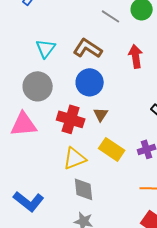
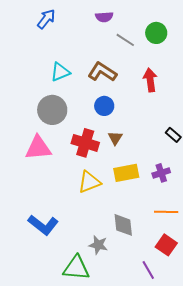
cyan triangle: (46, 48) -> (60, 72), turned 30
blue circle: (90, 82) -> (104, 106), size x0.7
yellow rectangle: (112, 149) -> (126, 173), turned -45
gray diamond: (84, 189) -> (123, 225), moved

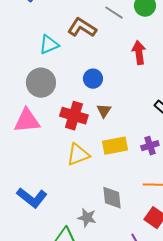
brown L-shape: (102, 72) -> (82, 28), moved

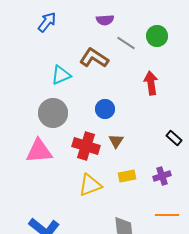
yellow rectangle: (115, 146) -> (127, 176), size x0.7

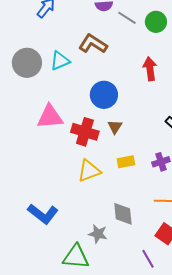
gray line: (126, 43) -> (127, 18), moved
blue circle: (105, 109) -> (104, 95), size x1.4
gray circle: (53, 113) -> (27, 63), moved
pink triangle: (39, 151) -> (50, 117), moved

